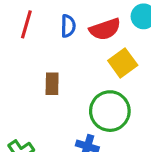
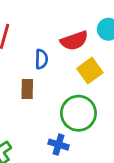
blue semicircle: (68, 26) -> (41, 59), moved

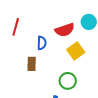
green circle: (78, 113) -> (68, 81), size x0.7

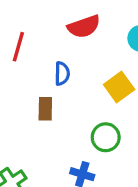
red semicircle: (65, 30) -> (84, 27), moved

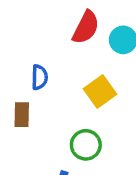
red semicircle: (84, 27) -> (86, 27), moved, turned -44

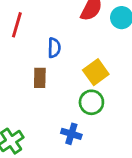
yellow square: (100, 91) -> (96, 72), moved

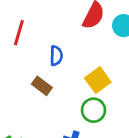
brown rectangle: (40, 78) -> (42, 86), turned -54

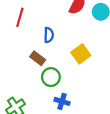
green circle: (93, 110) -> (51, 77), moved

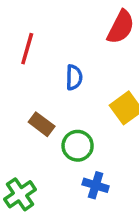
brown rectangle: (38, 58) -> (42, 124), moved

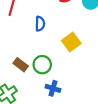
brown rectangle: (42, 124) -> (21, 65), moved

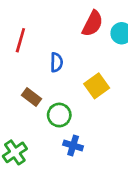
brown rectangle: (21, 65) -> (32, 97), moved

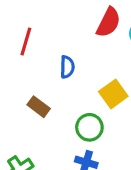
green circle: (59, 115) -> (89, 127), moved

